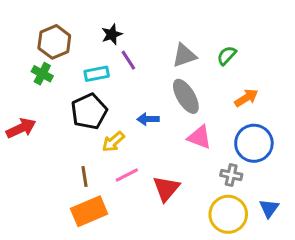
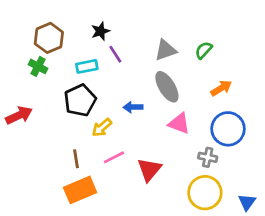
blue triangle: (269, 208) -> (247, 202), moved

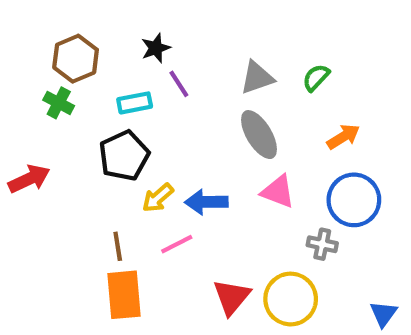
blue arrow: (133, 107) -> (206, 202), moved, size x1.4
red triangle: (149, 170) -> (232, 297), moved
orange rectangle: (80, 190) -> (124, 295), turned -72
yellow circle: (205, 193) -> (291, 299), moved

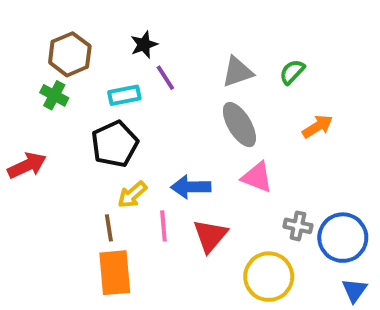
yellow arrow: (158, 198) -> (132, 195), moved
blue circle: (354, 200) -> (343, 238), moved
pink line: (177, 244) -> (163, 226), turned -68
red triangle: (232, 297) -> (210, 236), moved

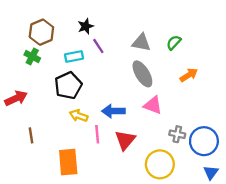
gray triangle: (238, 72) -> (141, 43), turned 30
yellow arrow: (132, 195) -> (79, 116), turned 60
brown line: (109, 228) -> (31, 135), moved

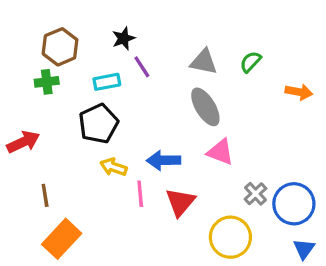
green cross: (32, 56) -> (47, 82), turned -35
orange arrow: (189, 75) -> (299, 92), moved, turned 42
gray cross: (177, 134) -> (255, 194), turned 35
orange rectangle: (68, 162) -> (62, 239), moved, turned 48

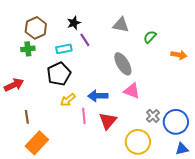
gray triangle: (204, 62) -> (121, 25), moved
yellow arrow: (114, 167) -> (68, 100), turned -56
blue triangle: (304, 249) -> (182, 149), turned 40

